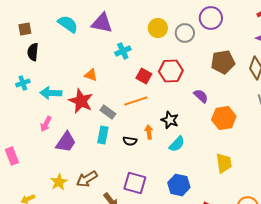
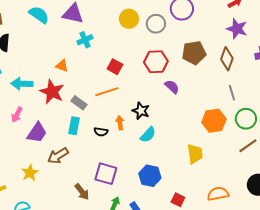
cyan cross: (123, 51) -> (85, 40), moved
red hexagon: (171, 71) -> (156, 62), moved
orange hexagon: (224, 118) -> (214, 121), moved
brown arrow: (87, 179) -> (58, 156), moved

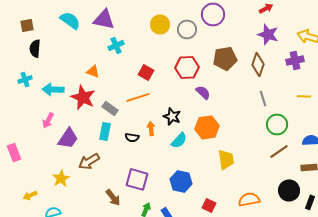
orange hexagon: (214, 121) -> (207, 127), moved

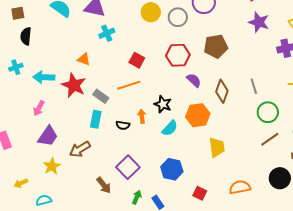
brown diamond: (258, 64) -> (222, 91), moved
purple trapezoid: (68, 138) -> (48, 136), moved
purple square: (137, 179) -> (128, 167), turned 30

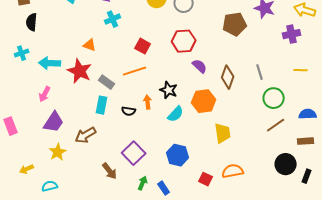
brown pentagon: (216, 46) -> (235, 24), moved
orange semicircle: (240, 187) -> (233, 171), moved

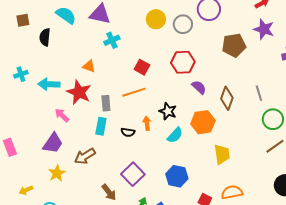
black semicircle: (32, 22) -> (45, 37), moved
gray rectangle: (107, 82) -> (106, 103), turned 49
pink arrow: (45, 94) -> (62, 115), moved, turned 105

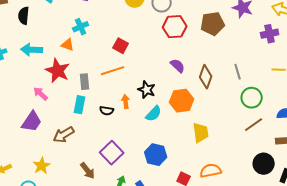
cyan cross: (112, 40) -> (81, 27), moved
red hexagon: (183, 62) -> (175, 27), moved
cyan arrow: (49, 84) -> (32, 50), moved
yellow star: (57, 173) -> (42, 166), moved

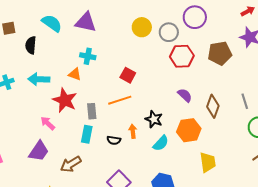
cyan cross: (81, 27) -> (88, 56), turned 35

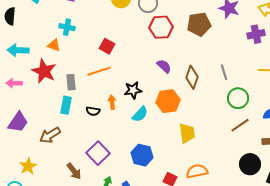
black star: (154, 119) -> (133, 90), turned -30
pink arrow: (48, 123) -> (14, 83), moved, turned -42

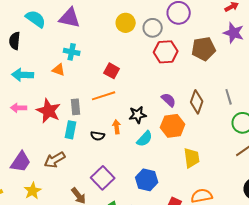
purple semicircle: (164, 66) -> (169, 100), moved
red star: (44, 71) -> (49, 111), moved
purple trapezoid: (18, 122) -> (21, 162), moved

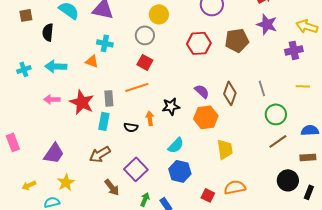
gray circle: (153, 28) -> (145, 35), moved
cyan semicircle: (145, 139) -> (176, 145), moved
brown arrow: (55, 160) -> (100, 154), moved

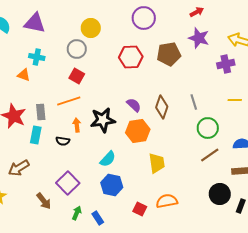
black star: (171, 106) -> (103, 120), size x1.4
orange arrow: (150, 118) -> (77, 125), moved
brown arrow: (100, 154) -> (19, 168), moved

